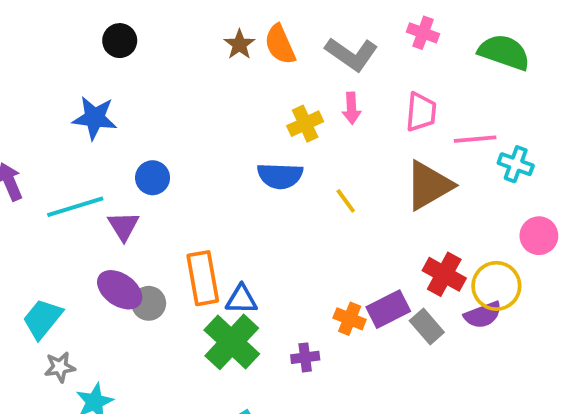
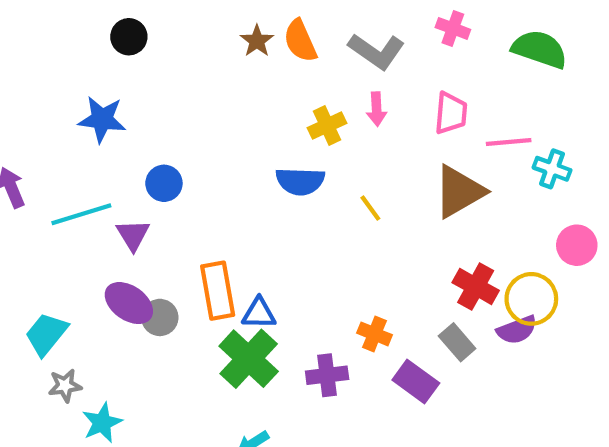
purple rectangle: (388, 309) -> (416, 381), moved, turned 63
purple cross: (305, 357) -> (327, 375), size x1.4

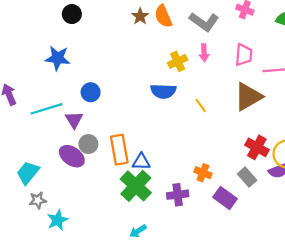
gray circle: (160, 317) -> (88, 144), moved

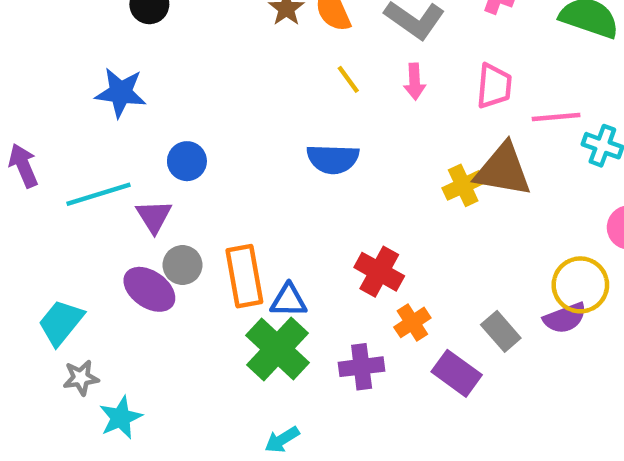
yellow cross: (178, 61) -> (463, 185), moved
brown triangle: (248, 97) -> (503, 170), turned 40
yellow line: (201, 105) -> (348, 79), moved
red cross: (257, 147) -> (379, 272), moved
orange cross: (203, 173) -> (412, 322), turned 35

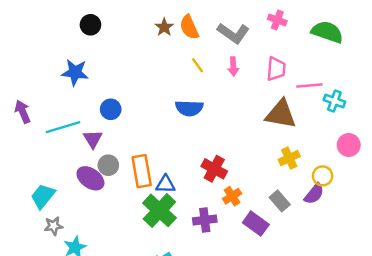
yellow cross: (463, 185) -> (289, 158), moved
yellow circle: (580, 285) -> (323, 176), size x0.7
purple semicircle: (565, 318) -> (314, 194), turned -30

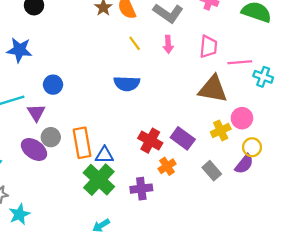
pink circle: (349, 145) -> (242, 118), moved
purple rectangle: (256, 224) -> (183, 138), moved

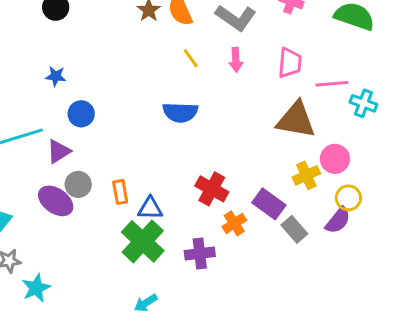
blue star: (19, 50) -> (56, 76), moved, size x0.6
purple triangle: (36, 113) -> (59, 151), turned 30
purple rectangle: (183, 138) -> (269, 204), moved
orange rectangle: (82, 143) -> (120, 192), size x0.6

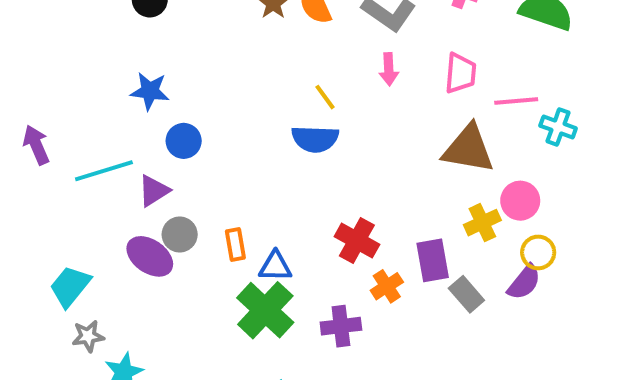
yellow line: (191, 58) -> (325, 97), moved
blue star: (56, 76) -> (150, 91), size x1.4
purple rectangle: (269, 204) -> (433, 260), turned 44

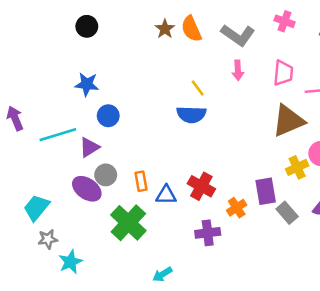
brown triangle: (468, 149) -> (288, 121), turned -33
red cross: (357, 240) -> (201, 186), moved
green cross: (265, 310) -> (128, 223), moved

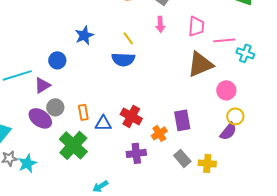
blue star: (87, 84) -> (84, 35), moved, turned -30
yellow cross: (297, 167) -> (207, 163), moved, turned 30
gray rectangle: (287, 213) -> (182, 158), moved
cyan star: (70, 262) -> (27, 163), moved

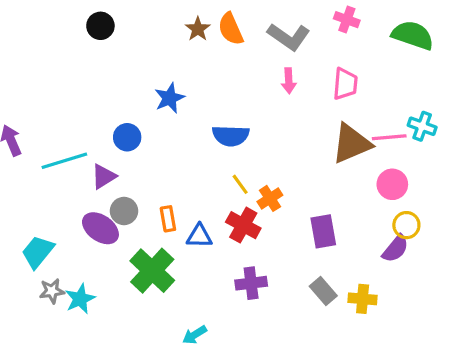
yellow line: (128, 38) -> (240, 184), moved
pink line: (224, 40) -> (389, 137), moved
orange cross: (159, 133) -> (270, 198), moved

